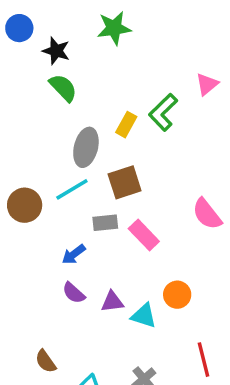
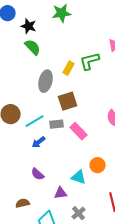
green L-shape: (163, 112) -> (90, 61), turned 30
cyan line: (72, 189) -> (35, 121), moved
purple semicircle: (74, 293) -> (38, 174), moved
purple triangle: (112, 302) -> (61, 193), moved
brown semicircle: (46, 361) -> (23, 203), turned 112

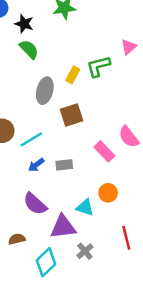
gray rectangle: (57, 124) -> (64, 165), moved
pink rectangle: (79, 131) -> (104, 151), moved
purple semicircle: (38, 174) -> (35, 204), size x1.5
purple triangle: (61, 193) -> (63, 227), size x1.6

